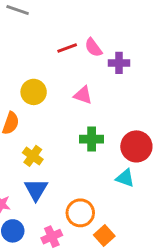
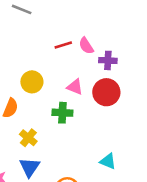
green cross: (92, 139) -> (62, 113), moved
red circle: (136, 146) -> (106, 92), moved

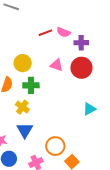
pink semicircle: (86, 46) -> (63, 32), turned -32
green cross: (62, 113) -> (31, 85), moved
cyan triangle: (108, 161) -> (89, 109), moved, turned -48

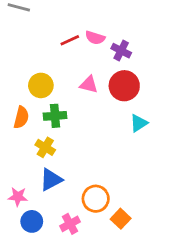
purple cross: (81, 43) -> (121, 51), turned 32
cyan triangle: (89, 109) -> (139, 123), moved
blue triangle: (25, 130) -> (51, 180), turned 36

